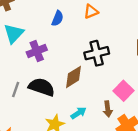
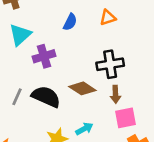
brown diamond: (74, 77) -> (82, 88), turned 60
pink square: (124, 91) -> (125, 118), moved, turned 30
brown arrow: (108, 109) -> (115, 94), moved

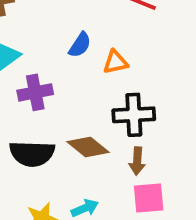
orange triangle: (108, 18) -> (115, 62), moved
black semicircle: (46, 97) -> (32, 154), turned 152

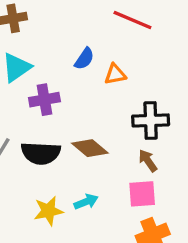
black cross: (134, 115) -> (151, 120), moved
brown arrow: (137, 161) -> (148, 161), moved, turned 140

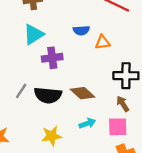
blue semicircle: (84, 59) -> (81, 30), turned 49
cyan arrow: (86, 202) -> (87, 123), moved

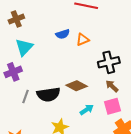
purple cross: (52, 58) -> (13, 72), moved

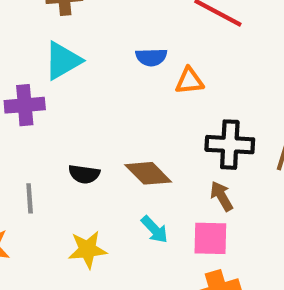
black semicircle: (48, 94) -> (84, 174), size x0.6
gray line: (26, 96) -> (30, 198), moved, turned -40
cyan arrow: (87, 110) -> (155, 229), turned 64

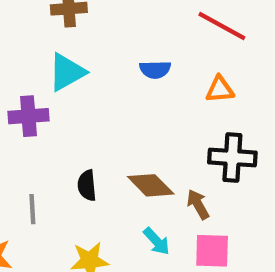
orange triangle: (189, 81) -> (220, 89), moved
black semicircle: (84, 174) -> (87, 185), turned 76
brown arrow: (222, 196) -> (198, 204), moved

